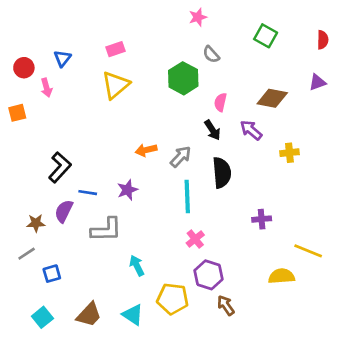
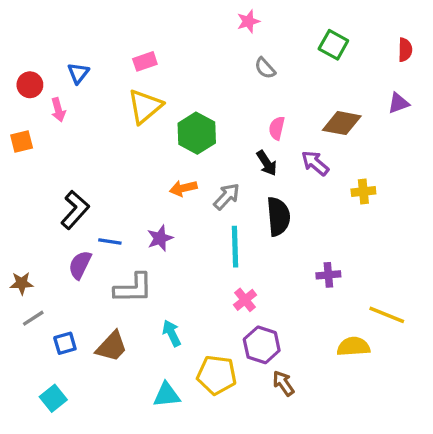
green hexagon: (183, 78) -> (197, 133), moved
brown star: (36, 223) -> (22, 283), moved
brown trapezoid: (89, 315) -> (112, 347), moved
cyan triangle: (133, 315) -> (167, 395), turned -40

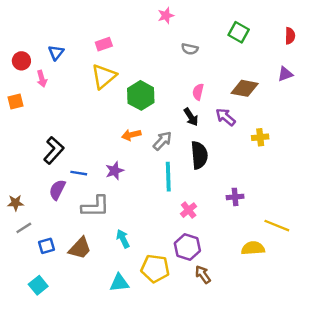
pink star: (248, 21) -> (166, 16), moved
gray semicircle: (265, 68) -> (190, 49), turned -35
pink cross: (245, 300) -> (189, 210), moved

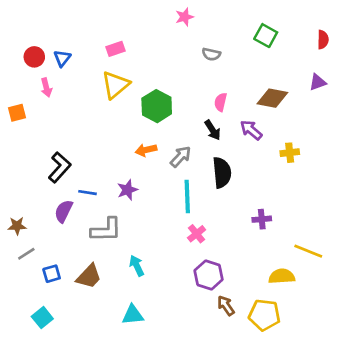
red circle: (21, 61) -> (34, 57), moved
pink cross: (189, 210) -> (197, 234), moved
yellow pentagon: (155, 269) -> (264, 315), moved

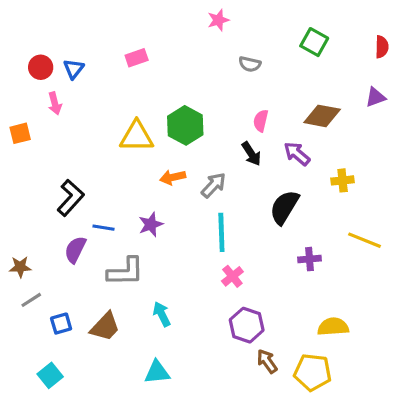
yellow triangle: (115, 85) -> (137, 136), moved, turned 40
black semicircle: (222, 173) -> (284, 207), moved, turned -144
yellow line: (308, 251) -> (365, 240), moved

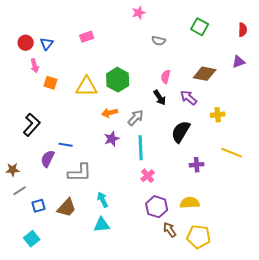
orange square: (20, 133) -> (51, 83), moved, turned 32
black L-shape: (71, 198) -> (32, 125), moved
purple star: (151, 224) -> (112, 139), moved
yellow semicircle: (333, 327) -> (190, 203), moved
cyan triangle: (157, 372) -> (102, 225), moved

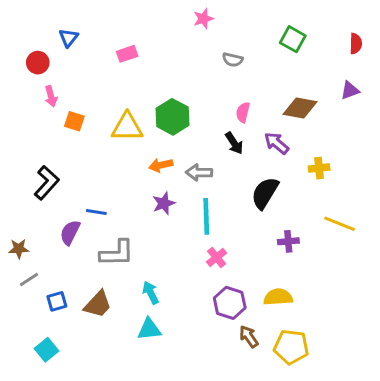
blue triangle: (47, 44) -> (69, 38), moved
gray arrow: (136, 118) -> (199, 172), turned -132

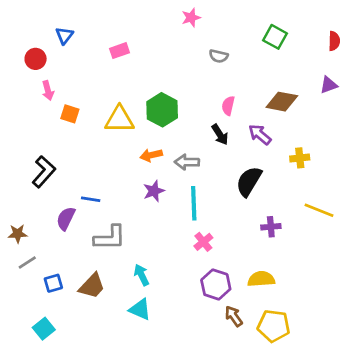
cyan triangle: (149, 329) -> (140, 309), turned 30

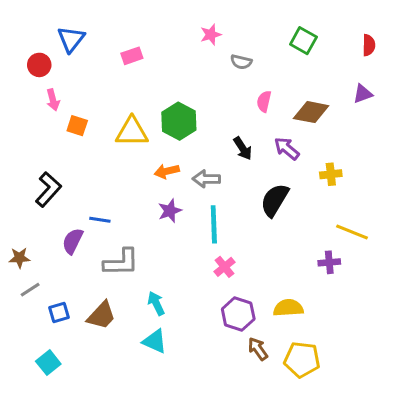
pink star: (191, 18) -> (211, 35), moved
blue triangle: (64, 35) -> (71, 39), size x1.4
pink semicircle: (228, 106) -> (264, 101), moved
purple cross: (271, 227) -> (329, 262), moved

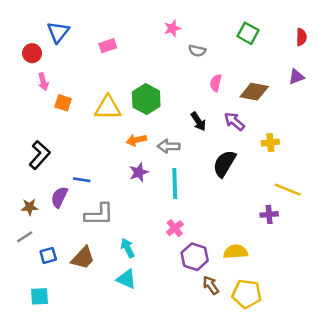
brown star: (19, 258) -> (30, 207), moved
pink cross: (224, 267) -> (175, 228), moved
cyan square: (48, 363) -> (40, 296), turned 36

